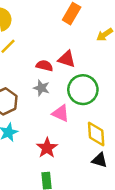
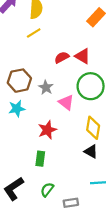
red semicircle: (45, 66) -> (62, 57), turned -56
gray star: (41, 88) -> (46, 87), moved

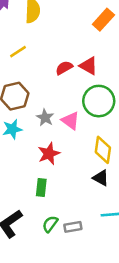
yellow line: (34, 33) -> (18, 52), moved
gray star: (46, 87) -> (45, 118), moved
gray rectangle: (71, 203) -> (73, 227), moved

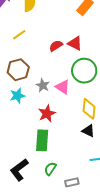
green rectangle: (41, 188) -> (42, 140), size x1.5
gray rectangle: (73, 227) -> (72, 182), moved

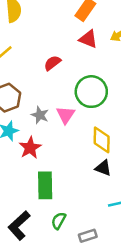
red triangle: (75, 43) -> (88, 39), moved
pink triangle: (63, 87) -> (66, 115), turned 35
red star: (47, 114) -> (30, 148), moved

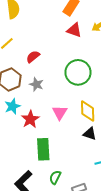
red semicircle: (52, 63) -> (33, 57), moved
gray star: (40, 115) -> (36, 84), moved
pink triangle: (66, 115) -> (60, 112), moved

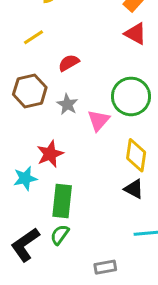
cyan star: (12, 106) -> (25, 178), moved
pink triangle: (60, 112) -> (99, 120), moved
green semicircle: (55, 177) -> (60, 235), moved

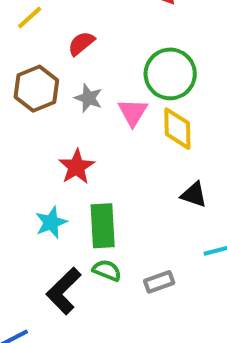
yellow diamond: (136, 155) -> (177, 129), moved
cyan star: (25, 178) -> (51, 222), moved
green semicircle: (60, 235) -> (107, 270), turned 85
gray rectangle: (105, 267) -> (159, 282), moved

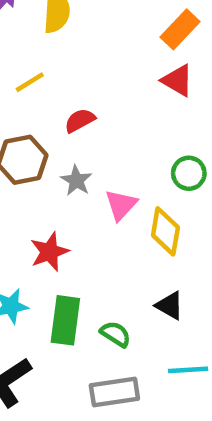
green circle: (170, 74) -> (189, 173), moved, size x0.6
green semicircle: (107, 270) -> (115, 334), moved
gray rectangle: (159, 282) -> (114, 392), size x1.5

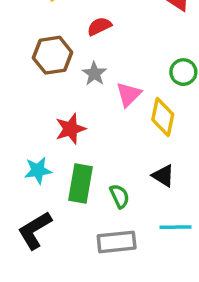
green semicircle: (115, 334) -> (120, 196), turned 30

